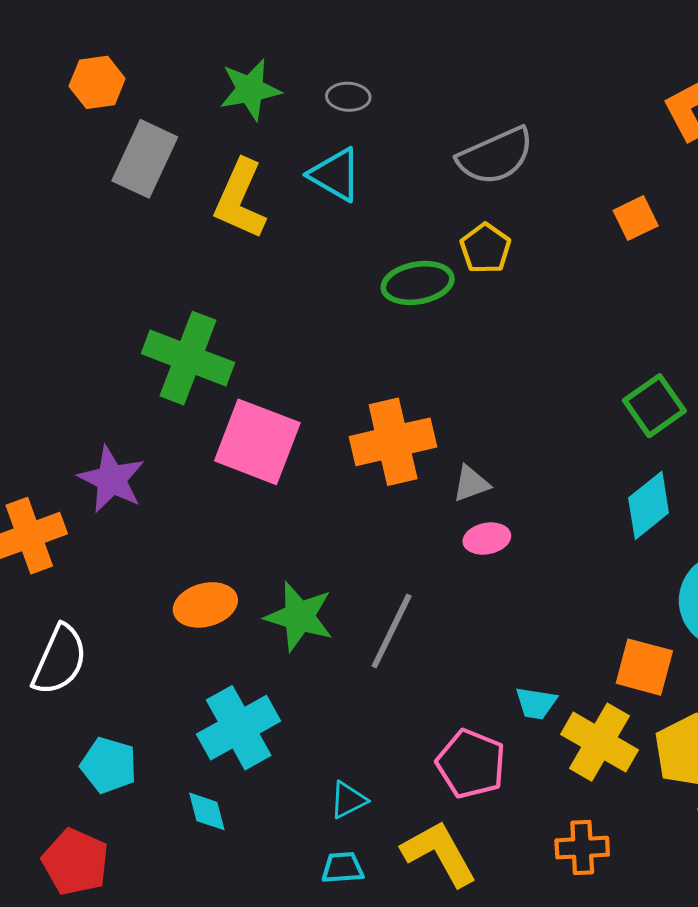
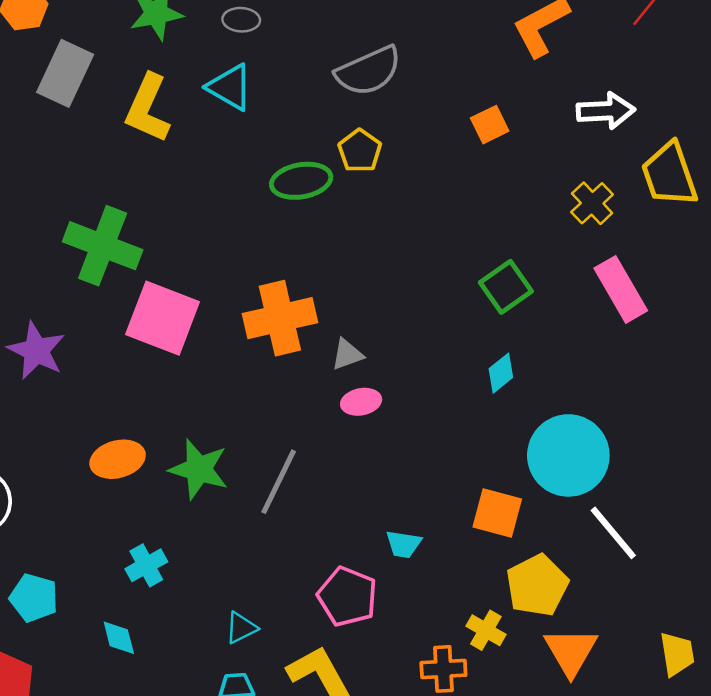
cyan diamond: (649, 505) -> (501, 373), size x0.7
cyan cross: (239, 728) -> (146, 565), size x0.6
yellow cross: (600, 742) -> (486, 630), moved, size x0.6

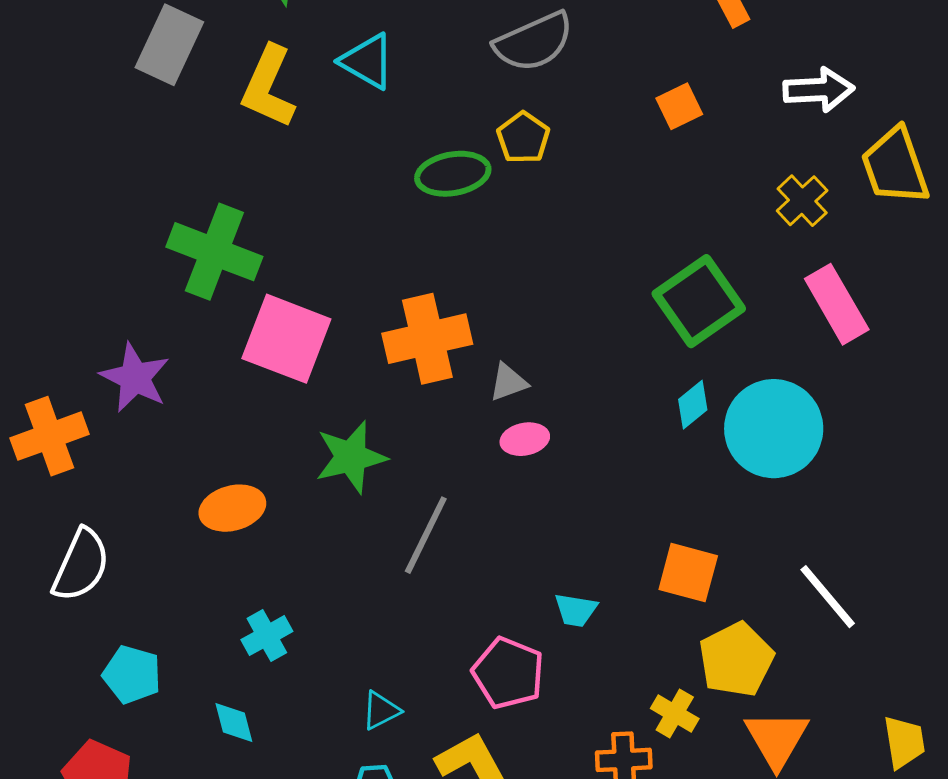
green square: (506, 287) -> (699, 301), size x1.4
cyan circle: (568, 455) -> (774, 429), moved
green star: (199, 469) -> (351, 457), moved, turned -30

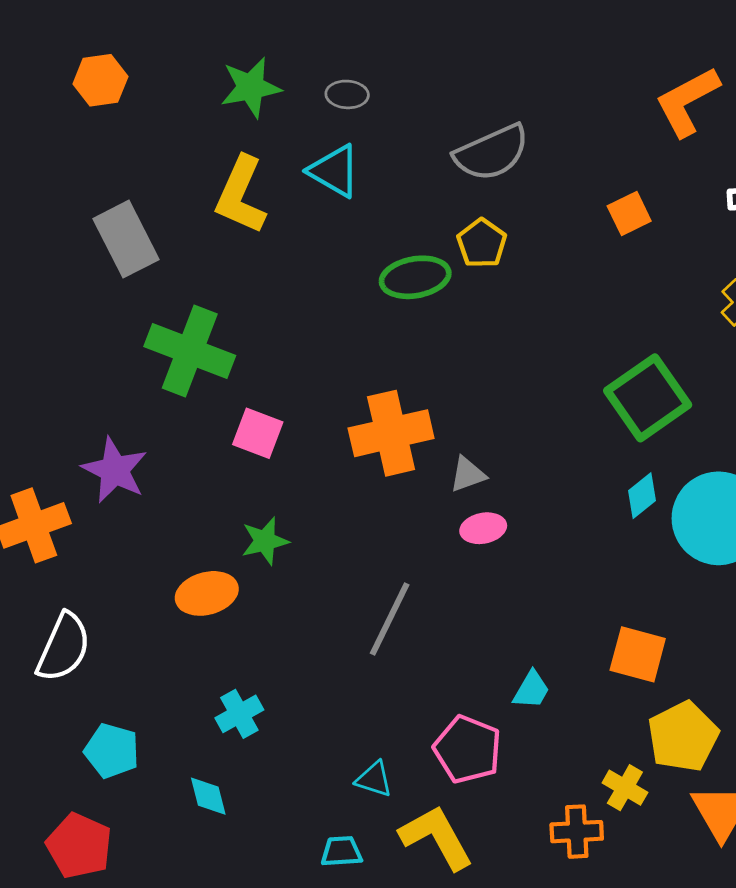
gray rectangle: (169, 45) -> (126, 239), moved, turned -52
pink square: (286, 339) -> (258, 433), size x0.6
green star: (351, 457) -> (265, 541), moved, size x0.7
cyan trapezoid: (576, 610) -> (531, 690), turned -69
cyan triangle: (381, 711) -> (374, 779), moved, turned 45

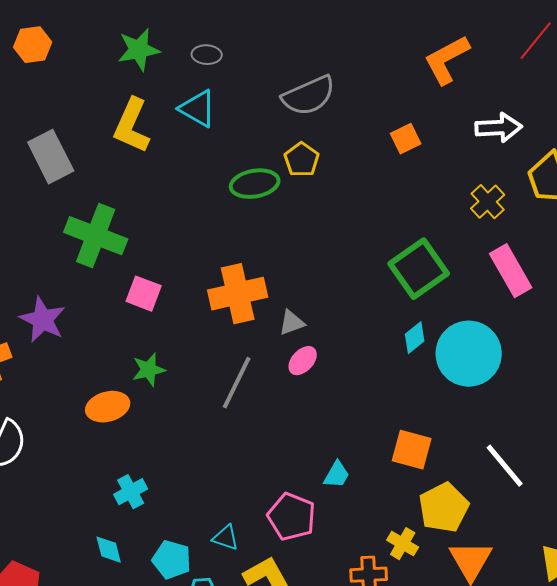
pink ellipse: (483, 528) -> (303, 361), turned -36
gray line: (390, 619) -> (237, 383), moved
cyan pentagon: (112, 751) -> (172, 560), moved

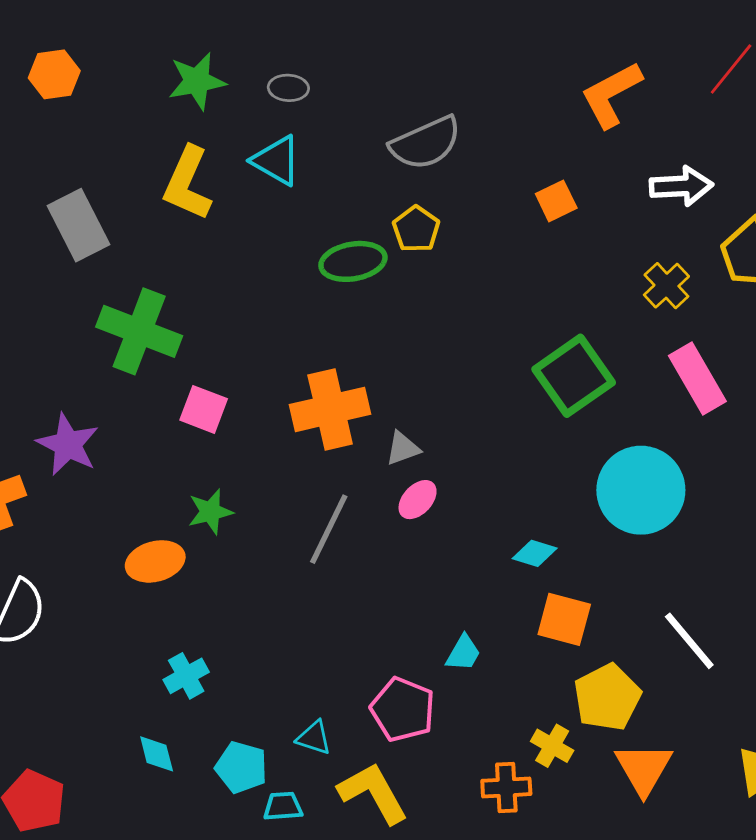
cyan diamond: (415, 338) -> (535, 553), moved, turned 56

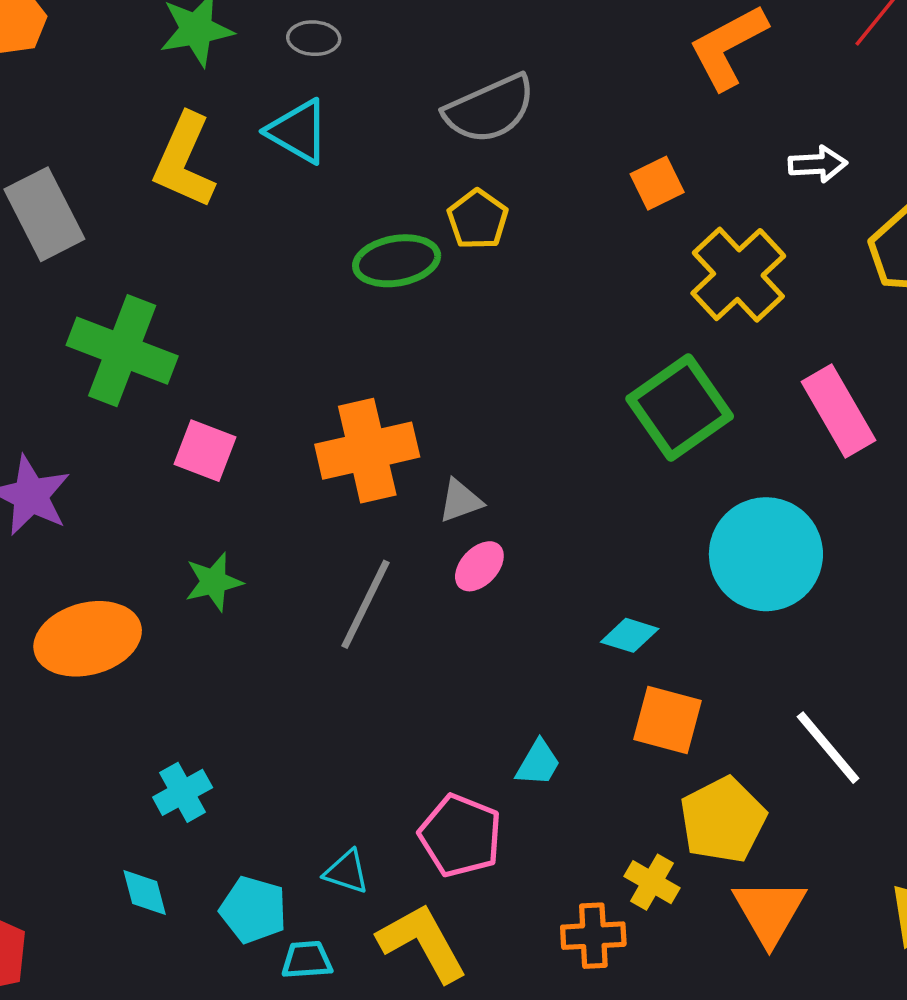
white arrow: (681, 186) -> (818, 164), size x0.7
yellow cross: (666, 286) -> (738, 275), moved, size x1.6
orange ellipse: (155, 561) -> (88, 639), moved, size x1.4

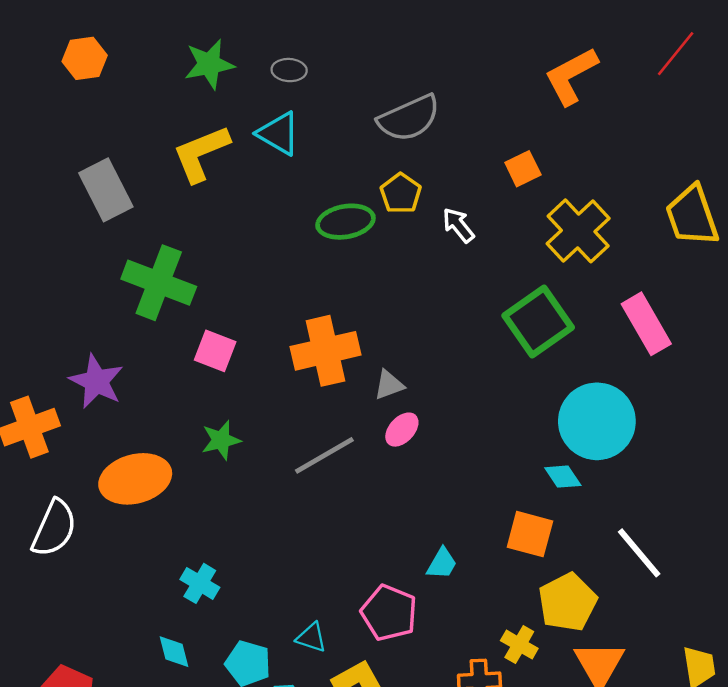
yellow L-shape: (184, 161) -> (201, 153), turned 44
white arrow: (818, 164) -> (458, 225), moved, turned -126
gray line: (365, 604) -> (324, 455), turned 34
cyan diamond: (630, 635) -> (563, 477), moved, turned 39
cyan cross: (183, 792) -> (200, 583), turned -30

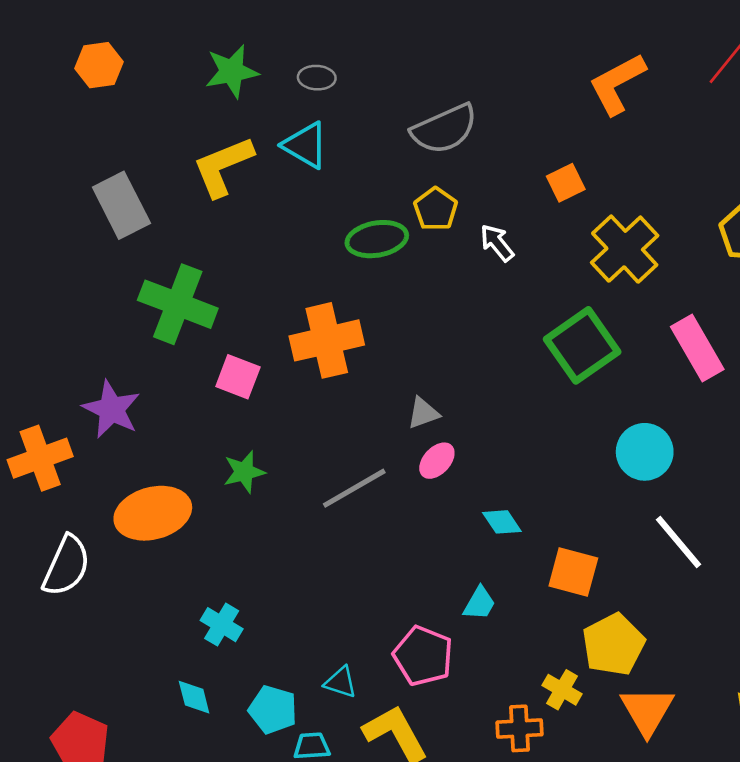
orange cross: (326, 351) -> (327, 340), moved
cyan circle: (597, 421) -> (645, 452), size x0.7
cyan diamond: (563, 477) -> (502, 522), moved
white line: (639, 553) -> (678, 542), moved

